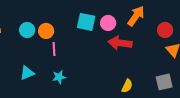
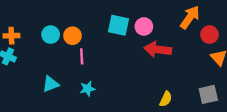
orange arrow: (136, 16) -> (190, 17), moved

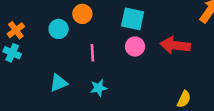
pink circle: (144, 26) -> (135, 47), moved
orange cross: (11, 36) -> (16, 30), turned -35
orange circle: (72, 36) -> (82, 14), moved

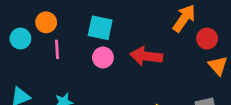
pink line: (92, 53) -> (57, 49), moved

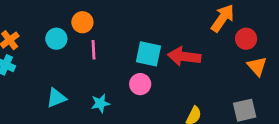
cyan square: (100, 28) -> (148, 54), moved
pink circle: (103, 57) -> (140, 84), moved

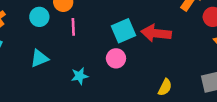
cyan square: (148, 54) -> (124, 31), turned -35
cyan triangle: (56, 98) -> (39, 58), moved

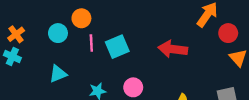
cyan square: (124, 31) -> (117, 47), moved
pink circle: (116, 58) -> (133, 87), moved

